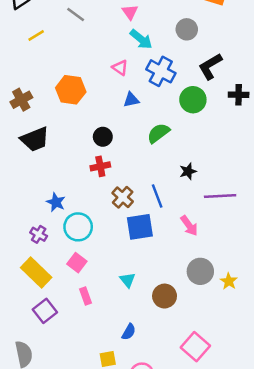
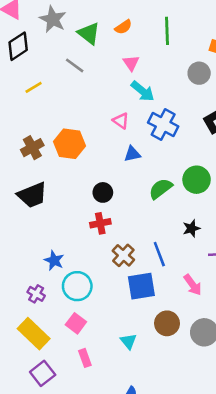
gray circle: (187, 29) -> (199, 73), moved
brown cross: (21, 100) -> (32, 148), moved
green circle: (193, 100) -> (197, 180), moved
brown circle: (165, 296) -> (167, 323), moved

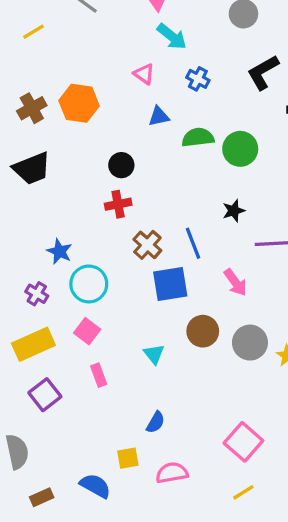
blue cross: (163, 124) -> (198, 79), size x0.6
green semicircle: (161, 189) -> (198, 137), moved, turned 30
yellow rectangle: (34, 334) -> (33, 344), turned -68

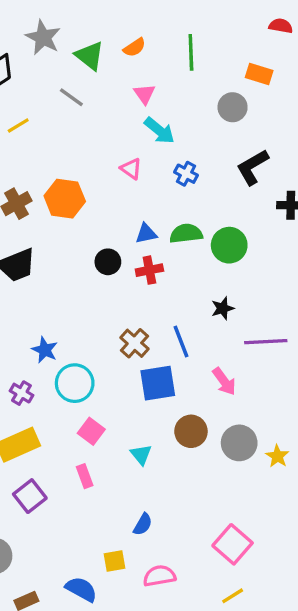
blue triangle: (159, 116) -> (146, 234), moved
red cross: (118, 204) -> (149, 270), moved
pink square: (87, 331) -> (91, 431), moved

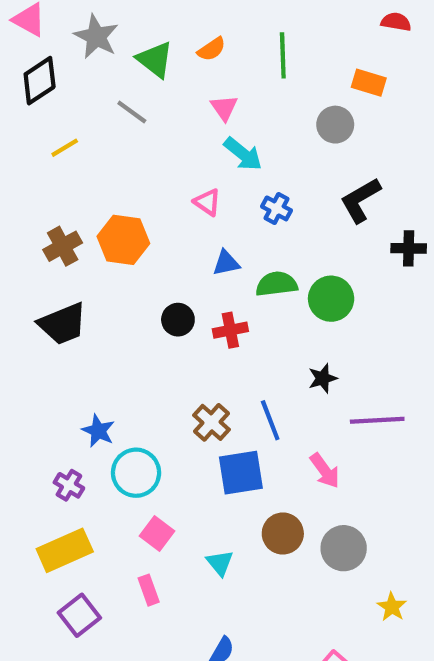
blue triangle: (146, 234) -> (226, 263), moved
yellow star: (277, 456) -> (392, 607), moved

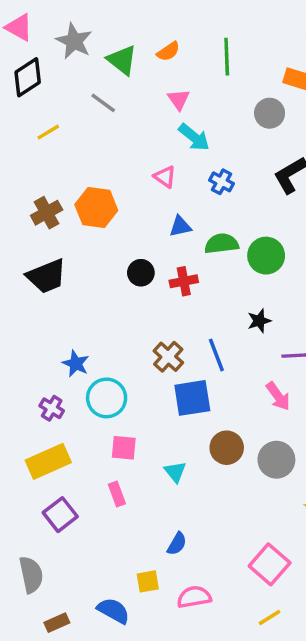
pink arrow: (325, 471) -> (278, 396), moved
pink square: (157, 534) -> (124, 448), turned -32

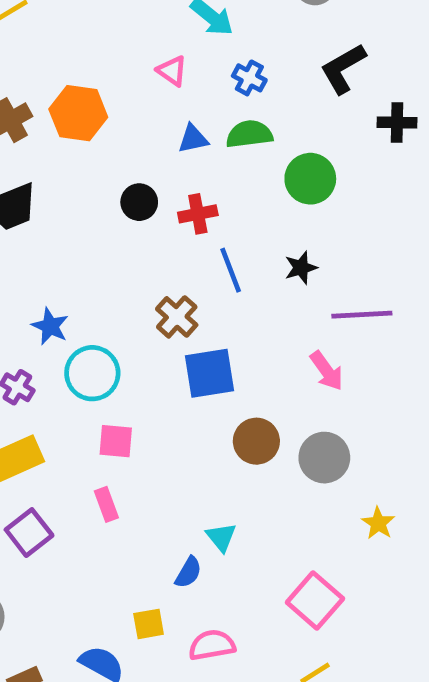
green semicircle: (222, 244) -> (249, 134), moved
blue line: (216, 355) -> (231, 270), moved
cyan triangle: (175, 472) -> (221, 537), moved

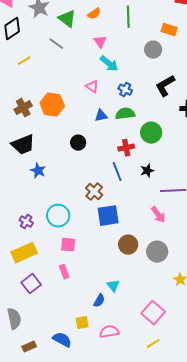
red cross: (198, 214) -> (126, 148), moved
blue star: (50, 326) -> (38, 171), moved

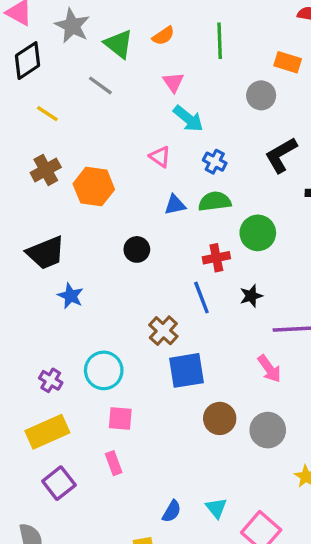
yellow line: (24, 61) -> (47, 114), turned 64
brown cross: (23, 108) -> (46, 170), moved
cyan triangle: (113, 286) -> (216, 508), moved

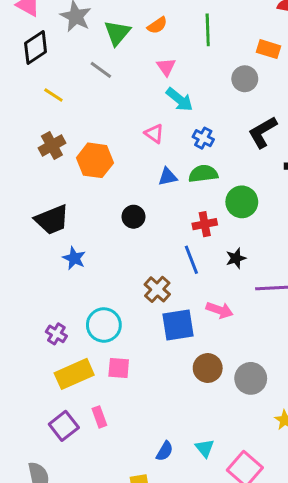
green triangle: (119, 44) -> (117, 33), turned 32
pink arrow: (269, 369) -> (220, 310), moved, turned -35
yellow rectangle: (47, 432) -> (74, 374), moved
pink rectangle: (114, 463) -> (99, 417), moved

